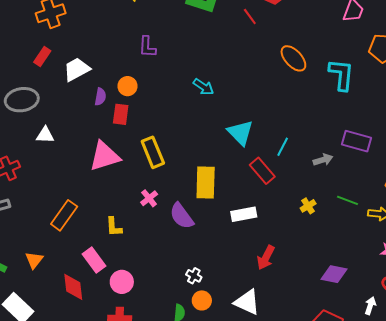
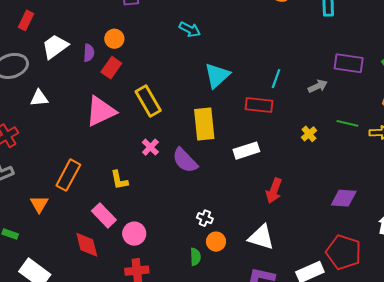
white trapezoid: (77, 69) -> (55, 47), moved
red rectangle: (121, 114) -> (111, 68), turned 35
cyan triangle: (240, 133) -> (217, 75), moved, turned 40
red rectangle: (262, 171) -> (259, 105), turned -36
orange triangle: (34, 260) -> (39, 204), moved

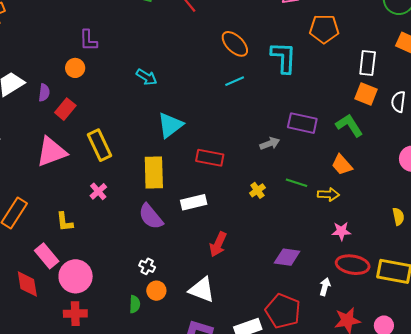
orange circle: (114, 39) -> (75, 68), moved
cyan line: (276, 79) -> (235, 81), moved, turned 42
purple semicircle: (185, 160) -> (151, 216), moved
pink circle: (134, 234) -> (76, 276), size x1.4

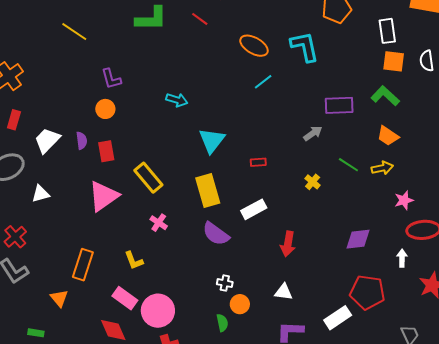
red rectangle: (65, 109) -> (106, 151), turned -35
red rectangle: (210, 158) -> (258, 162), size x0.6
green line: (297, 183) -> (348, 165), turned 30
white triangle: (202, 290) -> (284, 292), size x0.7

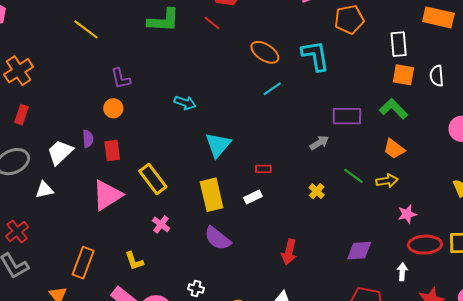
white trapezoid: (47, 140) -> (60, 152), moved
white rectangle: (254, 209) -> (253, 197), moved, size x0.7
white cross: (225, 283) -> (196, 289), moved

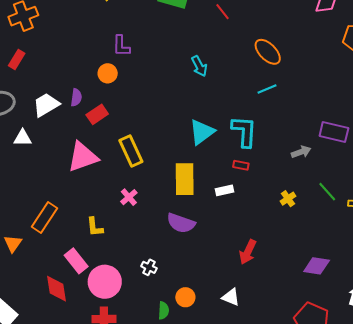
cyan L-shape: (315, 56) -> (244, 131), moved
cyan arrow: (185, 103) -> (199, 66), moved, turned 30
red rectangle: (112, 151) -> (97, 114), turned 50
purple semicircle: (218, 238) -> (181, 223), turned -32

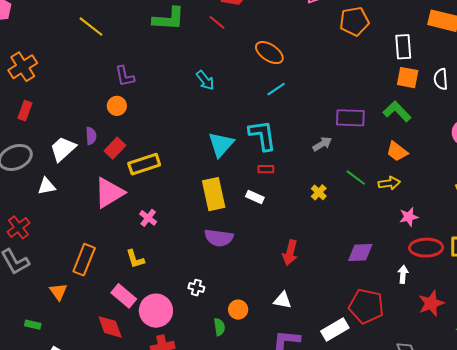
yellow rectangle: (131, 151) -> (144, 164), moved, turned -72
white rectangle: (225, 190) -> (255, 197), turned 48
pink cross: (129, 197) -> (148, 218), moved

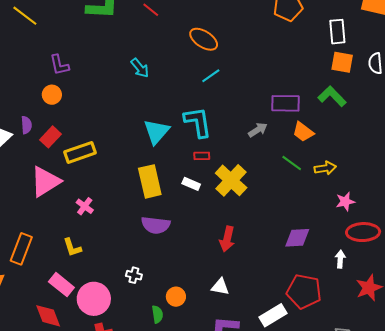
orange trapezoid: (397, 151) -> (303, 132), moved
yellow cross: (319, 192) -> (231, 180), moved, size x2.0

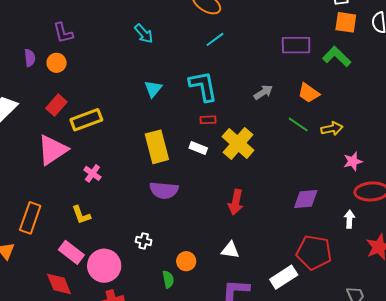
purple rectangle: (286, 103) -> (296, 45), moved
purple semicircle: (26, 125) -> (30, 58), moved
cyan triangle: (156, 132) -> (153, 89), moved, size x0.7

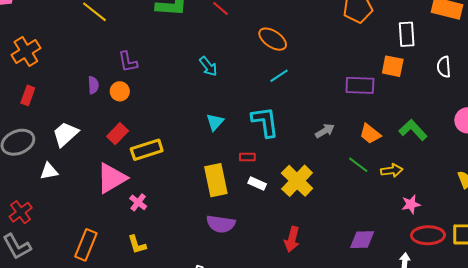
orange square: (346, 22) -> (393, 66), moved
green L-shape: (337, 57) -> (413, 130), moved
red rectangle: (208, 120) -> (247, 157), moved
pink cross: (92, 173) -> (138, 202), moved

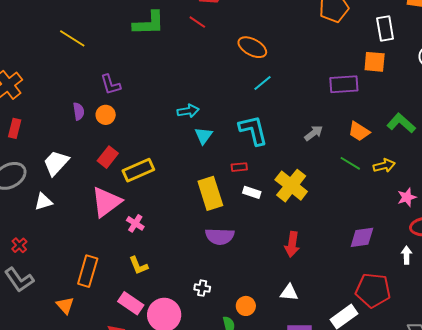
cyan arrow: (208, 66) -> (188, 111), moved, turned -55
red cross: (21, 212) -> (19, 245), size x0.7

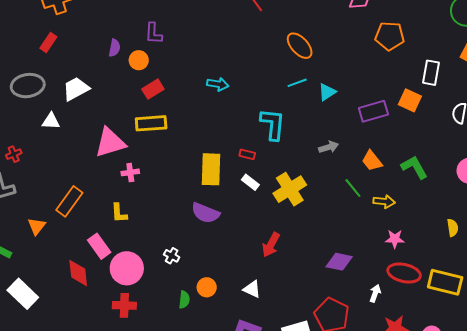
purple rectangle: (344, 84) -> (373, 111), turned -32
cyan triangle: (204, 136) -> (327, 92), moved
red rectangle: (108, 157) -> (153, 89), moved
pink cross: (135, 223) -> (130, 172), turned 30

